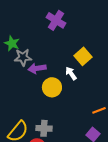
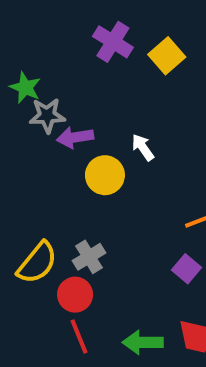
yellow square: (83, 56) -> (167, 56), moved
gray cross: (44, 128) -> (89, 257), turned -35

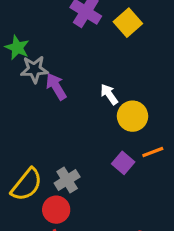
purple arrow: (75, 137) -> (56, 87), turned 68
yellow circle: (105, 175) -> (133, 116), moved
purple square: (187, 269) -> (123, 163), moved

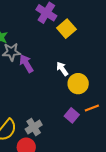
yellow square: (128, 23) -> (66, 29), moved

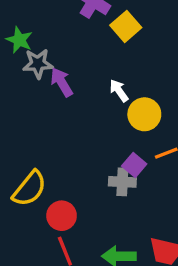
gray cross: (34, 127) -> (122, 182), moved, turned 35

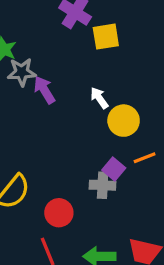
yellow square: (126, 26) -> (106, 37), turned 32
red circle: (62, 216) -> (59, 213), moved

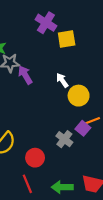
purple square: (114, 169) -> (83, 128), moved
gray cross: (103, 185) -> (64, 139), turned 35

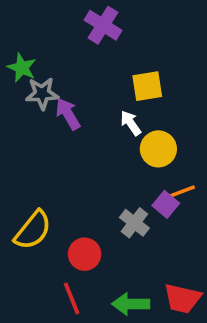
yellow square: (67, 39) -> (147, 86), moved

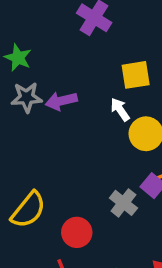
gray star: (42, 94) -> (27, 97), moved
purple arrow: (68, 114) -> (61, 101), turned -72

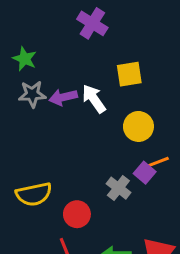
white arrow: (120, 110) -> (94, 99), moved, size x1.4
yellow semicircle: (28, 210) -> (34, 194), turned 39

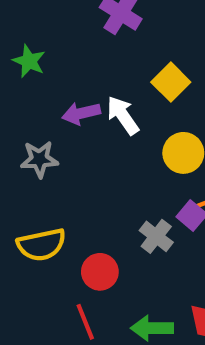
yellow square: (129, 74) -> (171, 82), turned -36
gray star: (32, 94) -> (39, 159), moved

